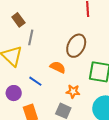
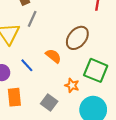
orange star: (73, 91) -> (72, 85), moved

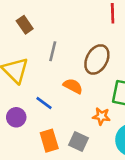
gray line: (32, 19) -> (53, 51), moved
orange rectangle: (14, 97) -> (49, 141), moved

